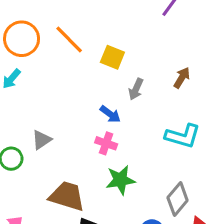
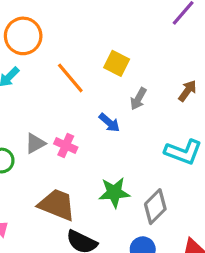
orange line: (69, 40) -> (70, 78), moved
pink cross: (106, 143) -> (66, 146), moved
gray diamond: (178, 199) -> (155, 207), moved

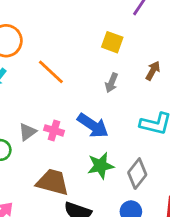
yellow square: (117, 63) -> (112, 42), moved
blue arrow: (109, 123) -> (93, 126), moved, size x1.6

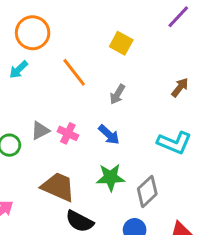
yellow square: (112, 42) -> (121, 43), moved
gray arrow: (112, 83) -> (117, 94), moved
blue arrow: (93, 126) -> (109, 135), size x0.7

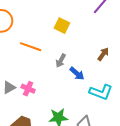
orange line: (74, 72) -> (31, 47), turned -30
blue arrow: (109, 135) -> (77, 74), moved

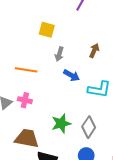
orange line: (31, 47) -> (26, 70), moved
gray arrow: (61, 61) -> (59, 54), moved

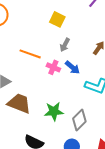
pink cross: (25, 100) -> (53, 67), moved
brown trapezoid: (27, 138) -> (19, 103), moved

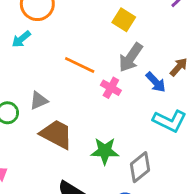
gray arrow: (65, 45) -> (131, 57), size x1.5
blue arrow: (73, 67) -> (156, 82), moved

